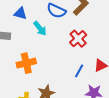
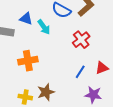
blue triangle: (20, 13) -> (26, 19), moved

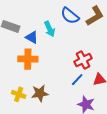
blue triangle: (26, 19) -> (32, 37), moved
red cross: (81, 40) -> (83, 60), moved

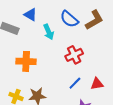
blue triangle: (32, 37) -> (30, 15), moved
red cross: (83, 60) -> (74, 55), moved

